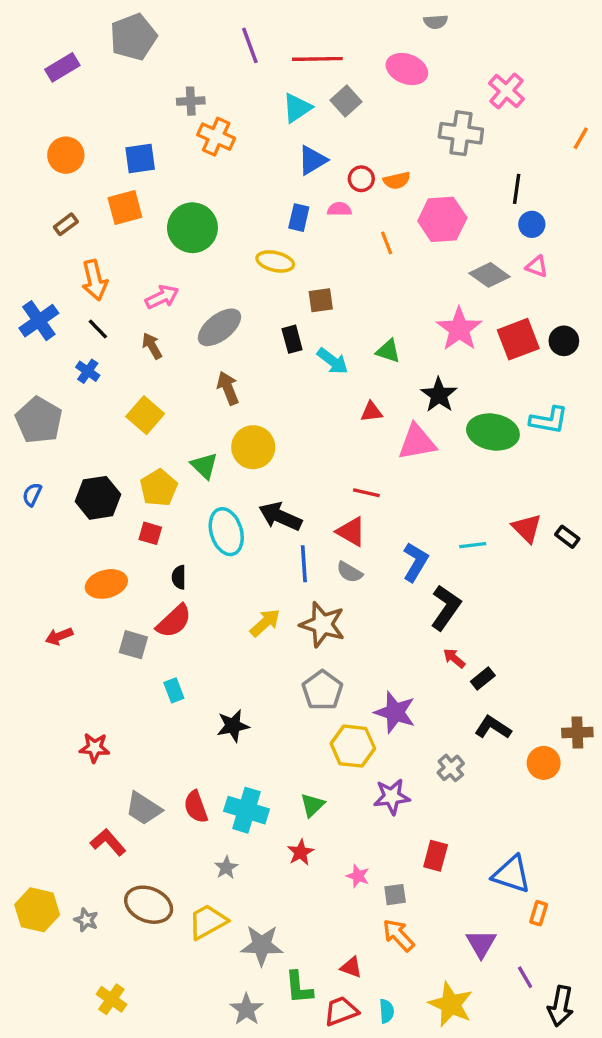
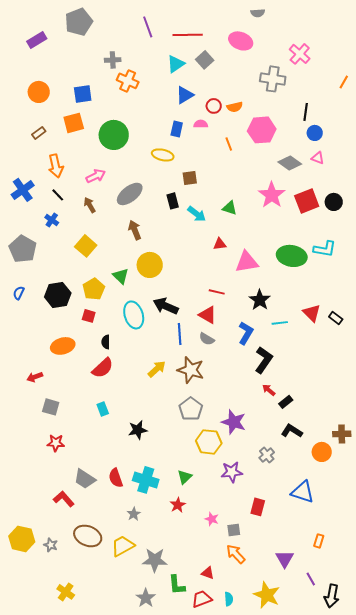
black star: (439, 395) -> (260, 300), moved
gray square: (133, 645) -> (51, 407), moved
blue triangle: (512, 874) -> (303, 492), moved

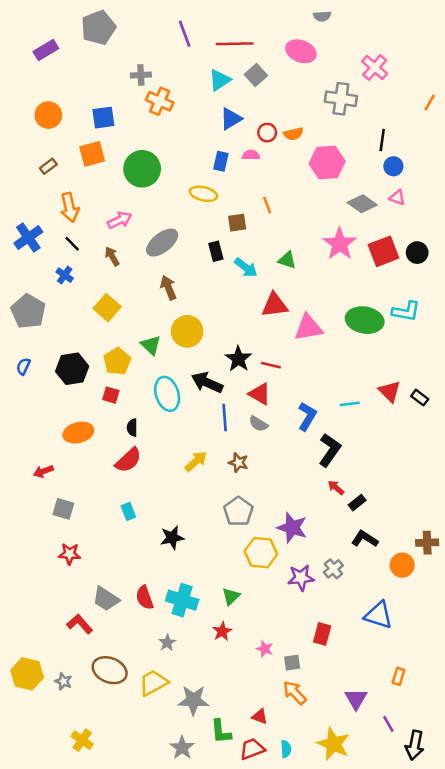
orange line: (229, 144) -> (267, 205), moved
red triangle: (220, 244) -> (275, 305), size x1.6
black star: (260, 300) -> (238, 359), moved
brown star: (191, 370) -> (238, 463), size x0.6
purple star: (232, 472) -> (301, 578), moved

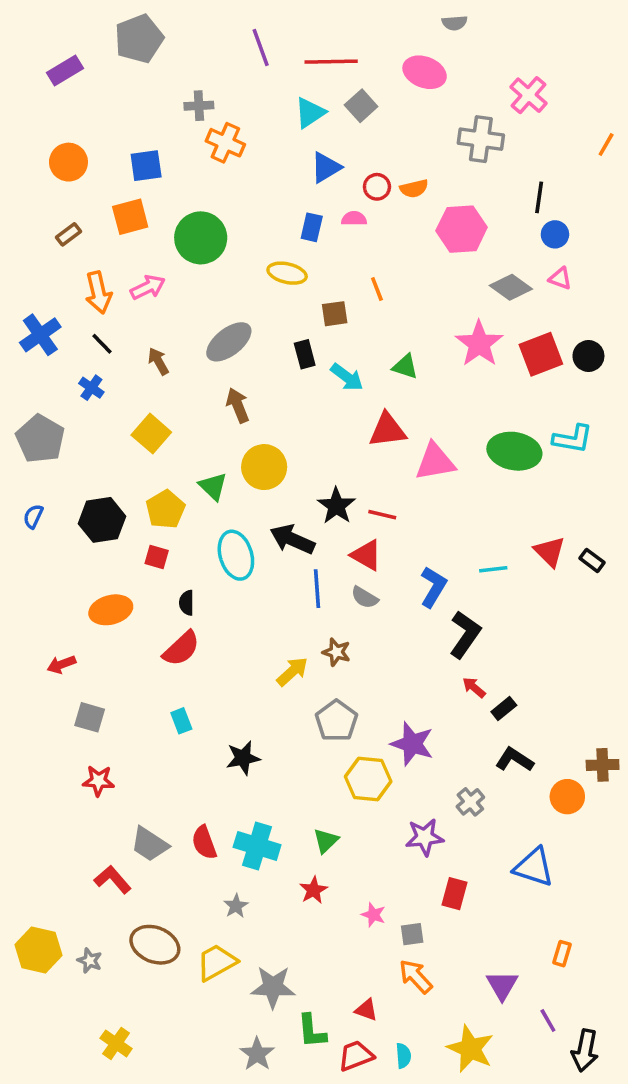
pink arrow: (120, 220) -> (148, 287), moved
yellow arrow: (196, 461) -> (292, 671), moved
purple star: (301, 578) -> (425, 837), moved

